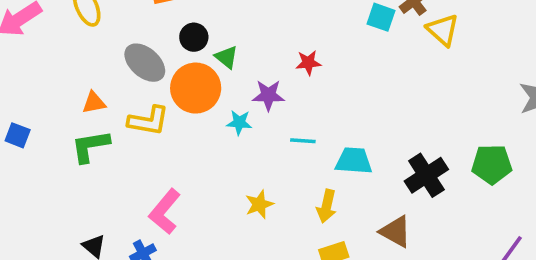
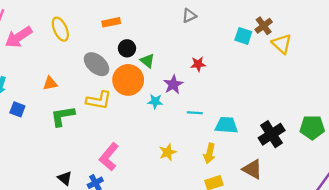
purple star: (268, 95) -> (173, 84), turned -30
orange triangle: (94, 103) -> (50, 83), moved

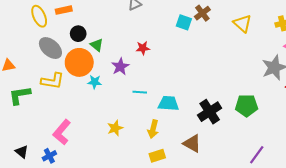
yellow ellipse: (60, 29) -> (39, 16), moved
yellow triangle: (282, 44) -> (242, 23), moved
cyan star: (155, 101) -> (95, 82), moved

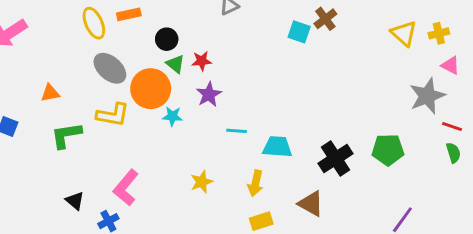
yellow triangle: (242, 23) -> (404, 33), moved
black circle: (78, 34) -> (167, 39), moved
red star: (143, 48) -> (202, 61), moved
black triangle: (22, 152) -> (75, 201), moved

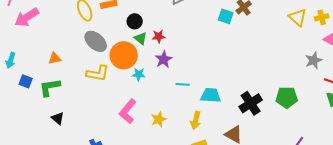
gray star: (427, 96) -> (314, 60), size x0.7
green L-shape: (66, 135) -> (50, 87), moved
pink L-shape: (126, 188) -> (128, 111), moved
black triangle: (75, 201) -> (58, 118), moved

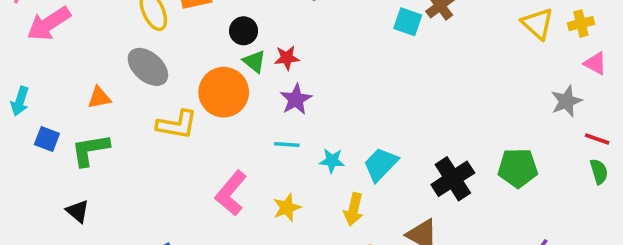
gray ellipse: (96, 41) -> (148, 67), moved
cyan star: (139, 74) -> (332, 161), moved
cyan line: (183, 84) -> (287, 144), moved
cyan trapezoid: (211, 95) -> (381, 164), turned -50
black triangle: (58, 118) -> (78, 211), moved

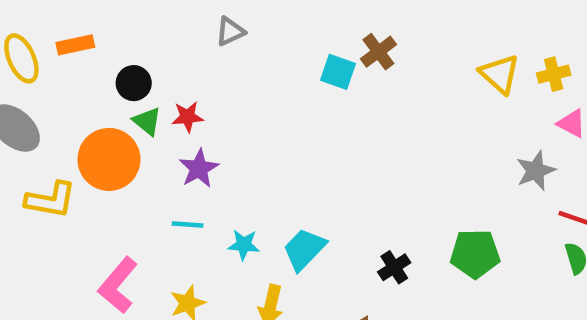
black cross: (453, 179) -> (394, 267), size x0.6

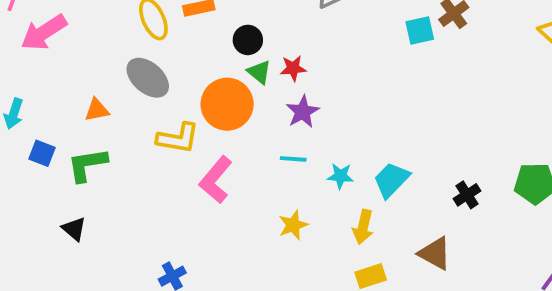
cyan square: (338, 72) -> (420, 31), turned -32
pink L-shape: (118, 285) -> (216, 180), moved

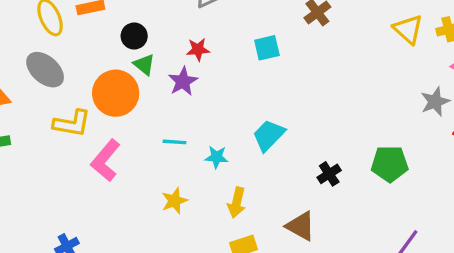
cyan square: (420, 31) -> (267, 48), moved
red star: (293, 68) -> (198, 49), moved
purple star: (303, 112) -> (183, 81), moved
cyan trapezoid: (391, 180) -> (269, 135), moved

